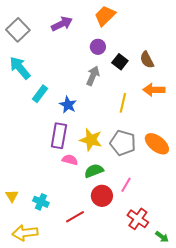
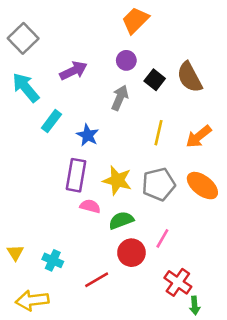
purple arrow: (62, 24) -> (73, 71), moved
brown semicircle: (147, 60) -> (190, 77), size x1.4
orange arrow: (154, 90) -> (199, 137), moved, turned -40
gray pentagon: (123, 143) -> (159, 184), turned -30
green arrow: (162, 237) -> (195, 306), moved, turned 48

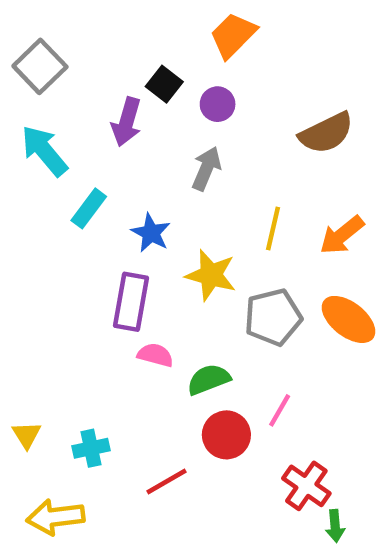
purple arrow: (73, 71) -> (127, 122), turned 132
brown semicircle: (190, 77) -> (326, 133), turned -88
black square: (155, 80) -> (164, 84), moved
yellow star: (117, 180) -> (211, 275), moved
cyan cross: (53, 260) -> (91, 448), turned -36

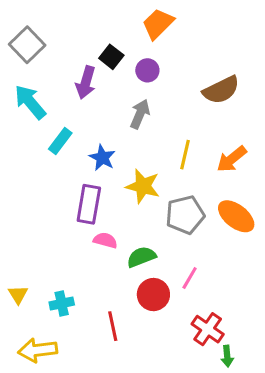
red line: (166, 482) -> (113, 326), turned -72

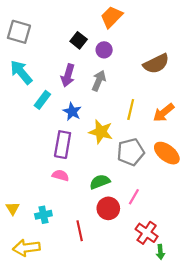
gray square: (27, 45) -> (19, 32), turned -30
purple arrow: (86, 82) -> (68, 75), moved
pink semicircle: (105, 240) -> (60, 175), moved

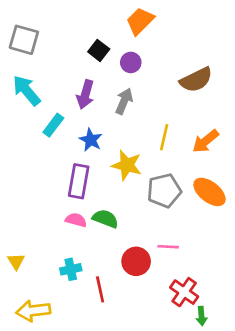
green semicircle: (100, 182) -> (105, 219), moved, turned 42
pink line: (134, 197) -> (168, 247), turned 63
cyan cross: (43, 215) -> (71, 269), moved

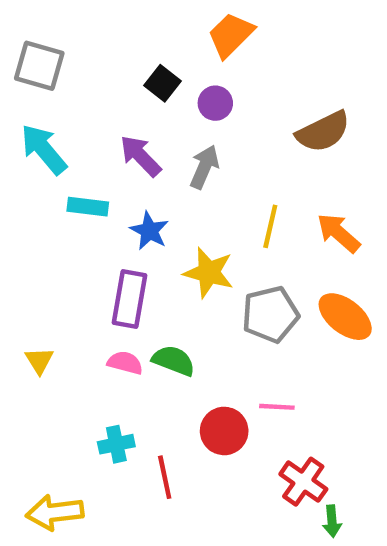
purple arrow: (85, 94) -> (141, 156), turned 120
cyan rectangle: (53, 125) -> (88, 207), turned 60
orange arrow: (205, 141) -> (339, 233), turned 80
yellow triangle: (16, 261) -> (39, 361), moved

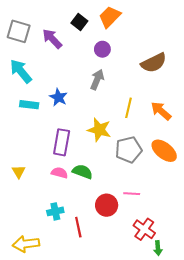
black square: (163, 83) -> (79, 22), moved
purple arrow: (141, 156) -> (52, 39), moved
cyan rectangle: (88, 207) -> (29, 105), moved
blue star: (149, 231) -> (58, 97), moved

